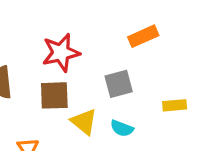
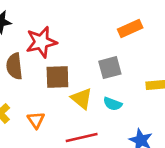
red star: (61, 53) -> (41, 42), moved

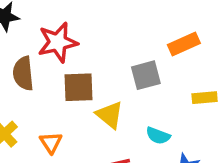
orange rectangle: (130, 29) -> (184, 44), moved
cyan semicircle: (113, 104) -> (158, 136), moved

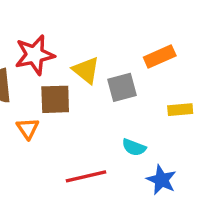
yellow triangle: (110, 115) -> (86, 70), moved
orange triangle: (51, 143) -> (28, 128), moved

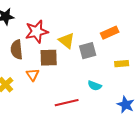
blue star: (161, 180) -> (126, 105), moved

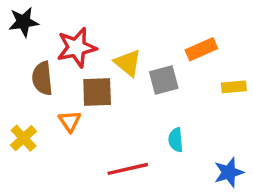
yellow rectangle: (122, 64) -> (234, 87), moved
cyan semicircle: (95, 86) -> (176, 140), turned 64
blue star: (126, 105) -> (229, 172), turned 30

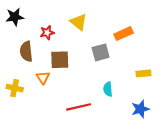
red star: (77, 48) -> (47, 33), size x0.6
yellow triangle: (128, 63) -> (79, 22), moved
yellow rectangle: (234, 87) -> (143, 73), moved
yellow cross: (24, 138) -> (15, 88), turned -35

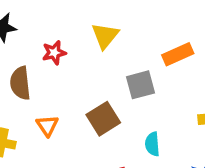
yellow triangle: (79, 22) -> (105, 36), turned 30
brown square: (60, 60) -> (103, 119), moved, turned -30

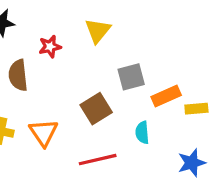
orange rectangle: (178, 54) -> (166, 96), moved
orange triangle: (47, 125) -> (44, 133), moved, size x1.4

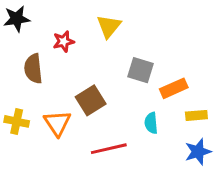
gray square: (131, 77) -> (141, 70), turned 32
brown square: (96, 109) -> (91, 100), moved
yellow rectangle: (196, 109) -> (196, 115), moved

